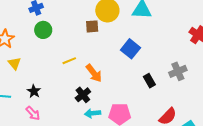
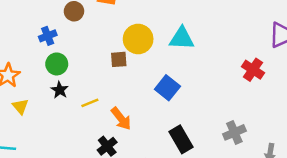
gray cross: (178, 71) -> (234, 132), moved
black rectangle: (149, 81) -> (181, 139), moved, size x1.5
black star: (34, 91) -> (60, 90), moved

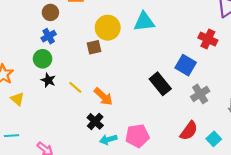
blue cross: (48, 36) -> (49, 36), moved
blue square: (167, 88) -> (186, 65), moved
yellow line: (90, 103) -> (75, 87), turned 72
black rectangle: (181, 139) -> (160, 84), moved

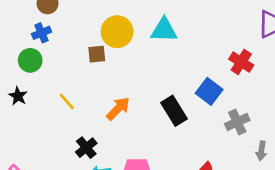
black star: (48, 80) -> (18, 96), moved
gray cross: (200, 94) -> (237, 122), moved
orange arrow: (103, 97) -> (118, 109), moved, turned -96

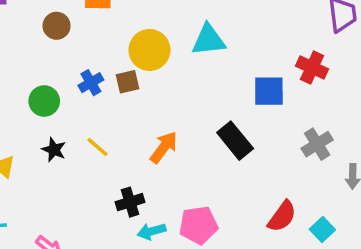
blue cross: (42, 33) -> (91, 83), moved
blue square: (209, 91) -> (269, 91), moved, turned -30
black star: (18, 96) -> (54, 150), moved
black cross: (86, 148) -> (130, 202), turned 30

